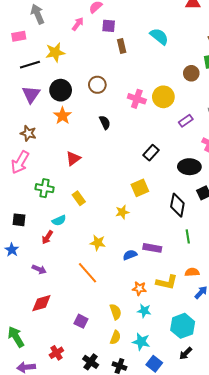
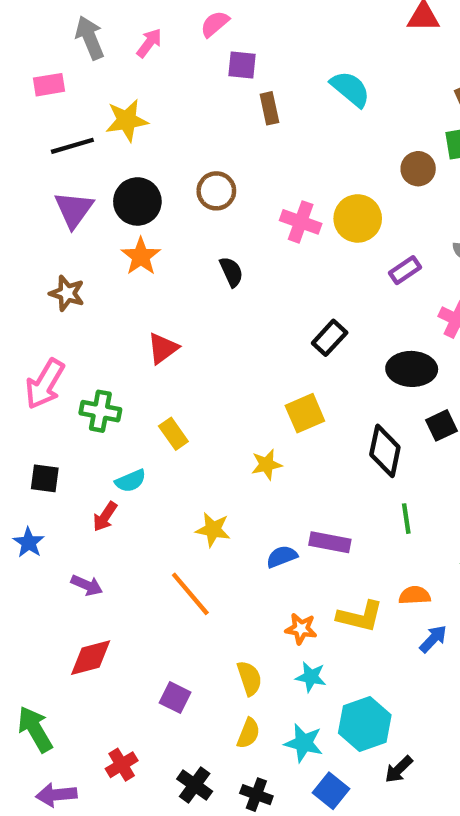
pink arrow: (78, 24) -> (149, 43), moved
pink arrow: (20, 162) -> (45, 384), moved
cyan hexagon: (183, 326) -> (365, 724), moved

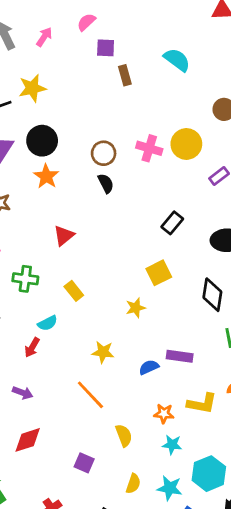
brown circle: (216, 191) -> (104, 153), moved
yellow semicircle: (249, 678) -> (124, 435), moved

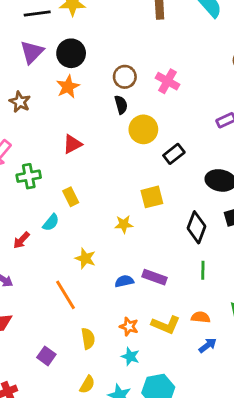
yellow circle: (186, 144) -> (143, 129), moved
green cross: (25, 279) -> (29, 176), turned -30
cyan semicircle: (47, 323) -> (51, 223), moved, turned -36

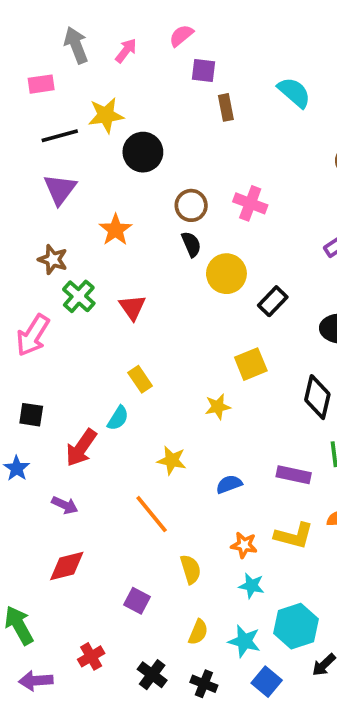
black circle: (71, 53) -> (143, 152), moved
red triangle: (72, 144) -> (132, 307), turned -30
green cross: (29, 176) -> (79, 296), moved, turned -30
red arrow: (21, 240) -> (81, 448), size x1.5
purple rectangle: (155, 277) -> (294, 475), moved

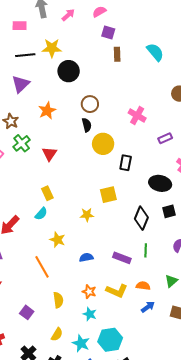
pink cross: (250, 203) -> (137, 116), moved
black rectangle: (273, 301) -> (126, 163), turned -42
cyan semicircle: (118, 418) -> (41, 214), moved

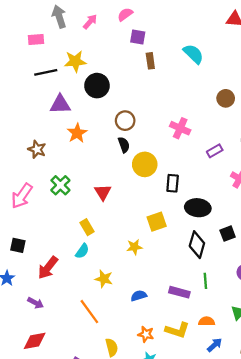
purple triangle: (21, 84) -> (60, 104), moved, turned 48
green cross: (22, 143) -> (60, 185), moved
red triangle: (49, 154) -> (103, 192), moved
black ellipse: (160, 183) -> (198, 208), moved

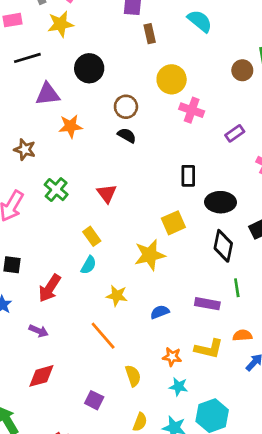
yellow star: (75, 61) -> (60, 24), moved
orange star: (77, 133) -> (71, 126), turned 30
black semicircle: (124, 145) -> (127, 135), turned -35
yellow circle: (145, 164) -> (172, 79), moved
yellow star: (134, 247) -> (150, 255), size x1.6

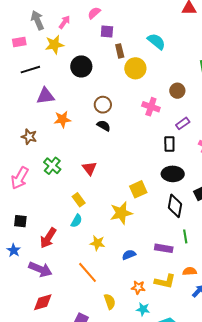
black circle: (89, 68) -> (81, 66), moved
brown circle: (242, 70) -> (177, 91), moved
yellow circle: (172, 79) -> (135, 68), moved
black rectangle: (188, 176) -> (169, 144), moved
purple arrow: (39, 331) -> (40, 269), size x1.6

